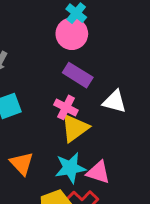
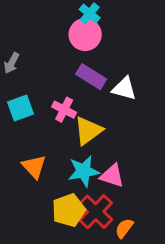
white triangle: (115, 102) -> (124, 89), moved
pink cross: (66, 107) -> (64, 110), moved

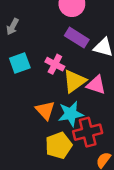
orange triangle: (34, 167) -> (45, 110), moved
pink triangle: (112, 176) -> (96, 85), moved
red cross: (96, 212) -> (88, 132), moved, turned 32

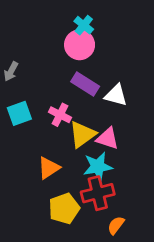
orange triangle: (45, 110) -> (49, 168), turned 40
cyan star: (71, 114) -> (98, 167), moved

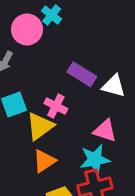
cyan cross: (84, 25) -> (52, 15), moved
pink circle: (80, 45) -> (27, 29), moved
yellow triangle: (82, 134) -> (40, 126), moved

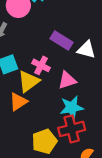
pink triangle: (105, 131) -> (67, 80), moved, turned -36
orange triangle: (44, 161) -> (18, 102), moved

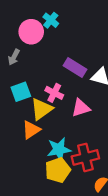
cyan star: (72, 107) -> (59, 149), moved

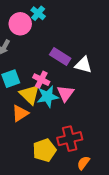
pink triangle: (81, 108) -> (65, 93), turned -36
yellow triangle: (42, 109) -> (30, 94), turned -40
cyan star: (59, 149) -> (48, 96), moved

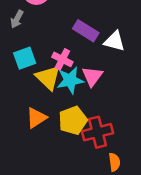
orange triangle: (20, 113) -> (36, 118), moved
yellow pentagon: (44, 150) -> (73, 120), moved
orange semicircle: (83, 163) -> (114, 162), turned 136

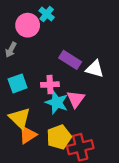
pink cross: (62, 59) -> (50, 85), turned -30
yellow triangle: (48, 78) -> (20, 118), moved
cyan star: (70, 80) -> (57, 102), turned 30

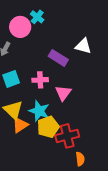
white triangle: (95, 69) -> (83, 46), moved
cyan star: (57, 102) -> (39, 111), moved

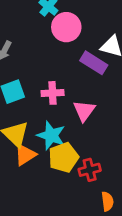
pink circle: (20, 27) -> (66, 27), moved
purple rectangle: (58, 58) -> (94, 63), moved
red cross: (67, 136) -> (90, 170), size x0.7

